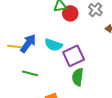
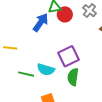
blue arrow: (28, 43) -> (41, 22), moved
cyan semicircle: (54, 45) -> (46, 69), moved

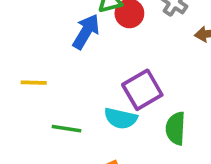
cyan semicircle: (46, 69) -> (121, 118), moved
green semicircle: (73, 77) -> (176, 128), moved

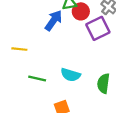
purple square: (142, 90) -> (98, 28), moved

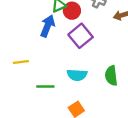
purple square: (98, 28) -> (81, 36), moved

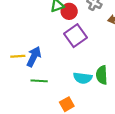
blue arrow: (48, 26) -> (34, 57), moved
cyan semicircle: (77, 75) -> (83, 78), moved

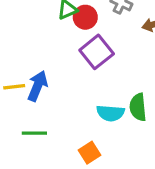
green line: (39, 81) -> (34, 133), moved

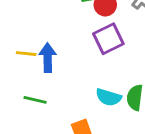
blue arrow: (37, 86) -> (48, 58), turned -36

